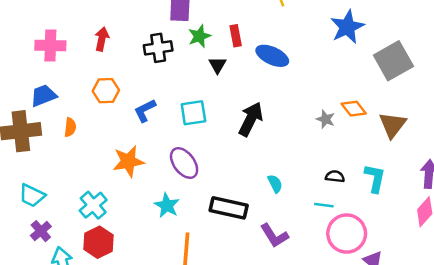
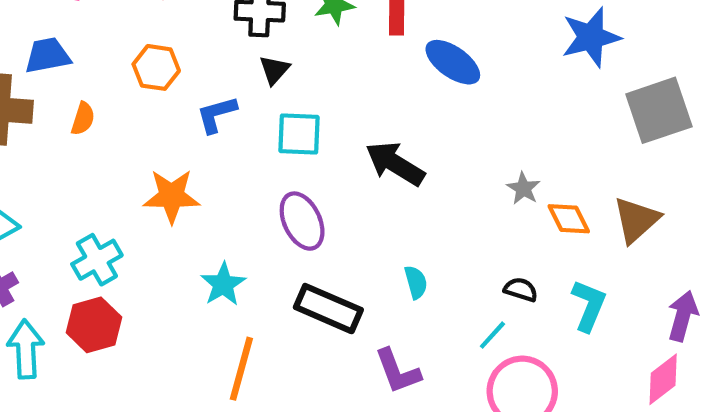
black triangle: (217, 65) -> (274, 70), moved
orange diamond: (354, 109) -> (569, 219), moved
black arrow: (251, 119) -> (395, 164), turned -96
purple ellipse: (184, 163) -> (302, 221), moved
cyan line: (324, 205) -> (492, 335), turned -66

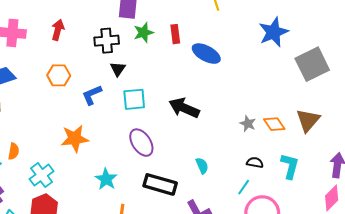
orange semicircle: (83, 119) -> (14, 151), moved
gray star: (523, 188) -> (248, 124), moved

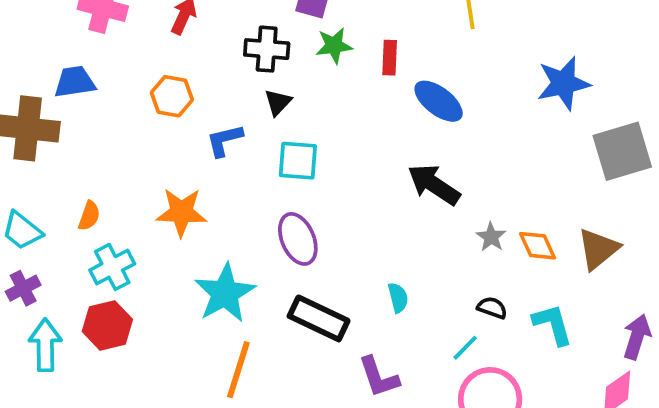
black arrow: (184, 108) -> (434, 185), moved
orange semicircle: (14, 151) -> (89, 216), moved
cyan L-shape: (290, 166) -> (553, 324), turned -40
cyan star: (106, 179) -> (225, 293), size x1.5

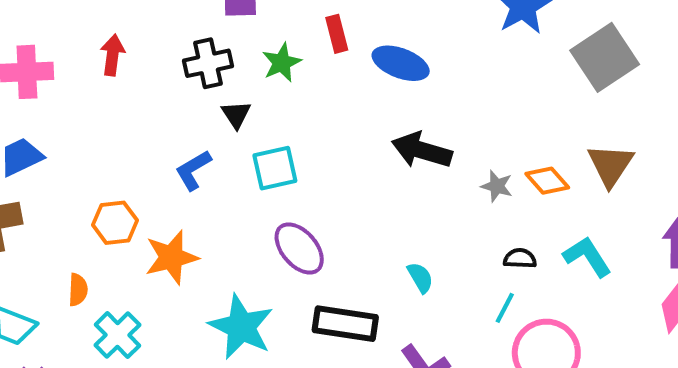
green star: (334, 46) -> (282, 63), moved
orange hexagon: (172, 96) -> (115, 223), moved

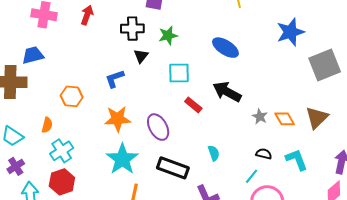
red rectangle: (337, 34) -> (193, 105), moved, turned -48
cyan square: (275, 168) -> (179, 73), moved
orange star: (171, 257) -> (117, 119), moved

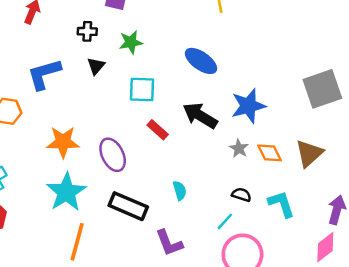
black cross: (132, 29) -> (87, 31), size x0.7
blue star: (290, 32) -> (248, 106), moved
blue L-shape: (115, 79) -> (44, 74), moved, size x1.4

